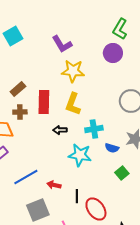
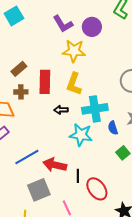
purple circle: (113, 53) -> (92, 27), moved
cyan cross: (94, 129) -> (95, 109), size x1.4
blue semicircle: (112, 148) -> (113, 128), turned 56
red arrow: (54, 185) -> (55, 165), size x1.6

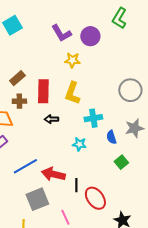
yellow star: (74, 51) -> (72, 60), size x0.7
cyan cross: (95, 109) -> (93, 118), size x0.7
black arrow: (61, 110) -> (51, 119), moved
cyan star: (81, 135) -> (79, 144), size x0.6

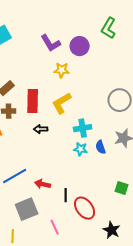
yellow L-shape: (72, 93) -> (62, 103), turned 40
cyan star: (79, 144) -> (81, 149), moved
green square: (121, 162) -> (122, 188), moved, turned -32
red arrow: (53, 174) -> (43, 184), size x0.7

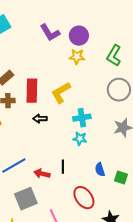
green L-shape: (109, 28) -> (114, 56), moved
yellow star: (62, 70) -> (77, 57), moved
blue semicircle: (101, 147) -> (100, 170), moved
black line: (66, 195) -> (63, 167), moved

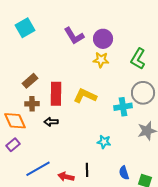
yellow L-shape: (61, 93) -> (85, 96), turned 55
cyan cross: (82, 118) -> (123, 107), moved
black arrow: (40, 119) -> (51, 122), moved

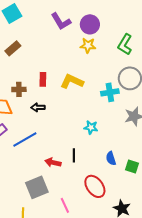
brown rectangle: (30, 81) -> (13, 48), moved
red rectangle: (56, 94) -> (43, 79), size x0.6
blue line: (38, 169) -> (25, 139), moved

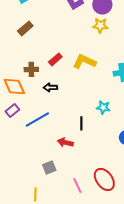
red rectangle: (43, 79) -> (55, 59), turned 48
black line: (74, 155) -> (81, 123), moved
red ellipse: (95, 186) -> (104, 179), moved
gray square: (37, 187) -> (49, 167), size x0.6

